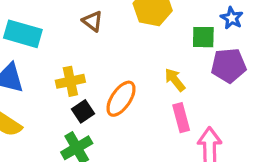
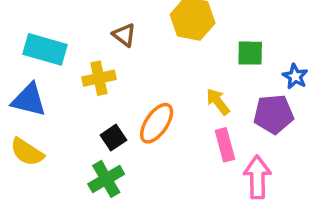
blue star: (232, 18) -> (295, 76), moved
purple pentagon: (229, 65) -> (274, 114), moved
yellow cross: (70, 81) -> (99, 78), moved

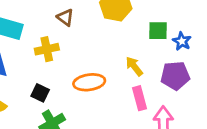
blue star: (295, 76) -> (182, 41), moved
orange ellipse: (157, 123) -> (89, 82), turned 48
black square: (113, 138) -> (40, 93), moved, turned -30

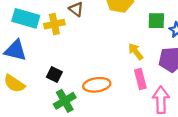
yellow cross: (47, 49) -> (54, 24), moved
orange ellipse: (89, 82) -> (97, 85), moved

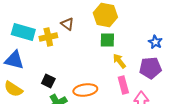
green square: (156, 21) -> (107, 40), moved

